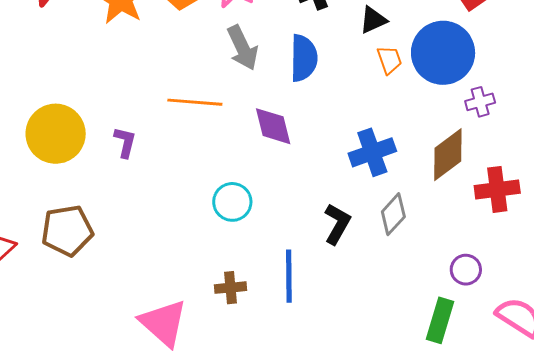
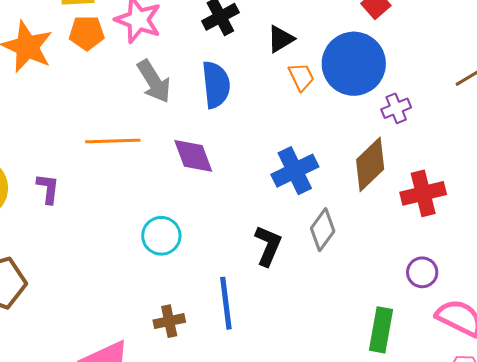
purple circle: (466, 270) -> (422, 272), moved

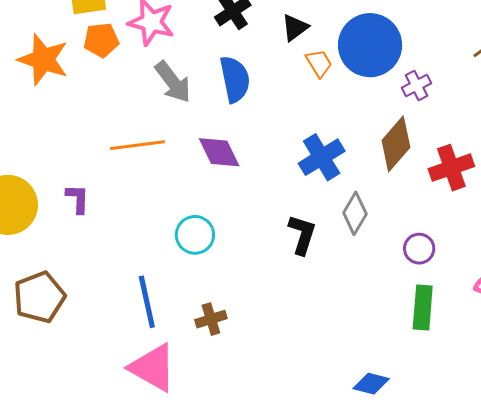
purple circle: (422, 272) -> (419, 249), moved
blue line: (226, 303) -> (147, 302), moved

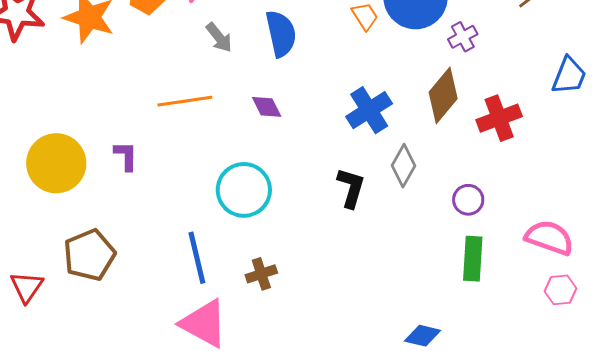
gray arrow: (173, 82) -> (219, 37), size x0.7
purple diamond: (219, 152) -> (267, 107), size x0.7
cyan circle: (195, 235) -> (244, 190), size x1.4

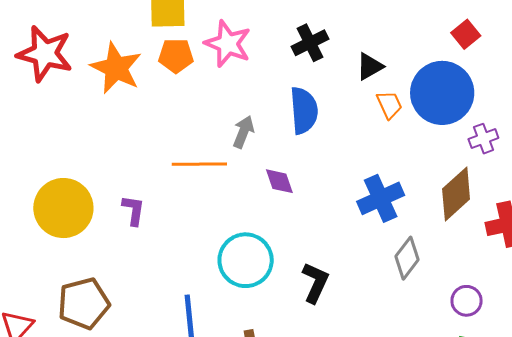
gray arrow: (219, 37) -> (243, 132), moved, turned -128
black L-shape: (351, 188) -> (315, 283), moved

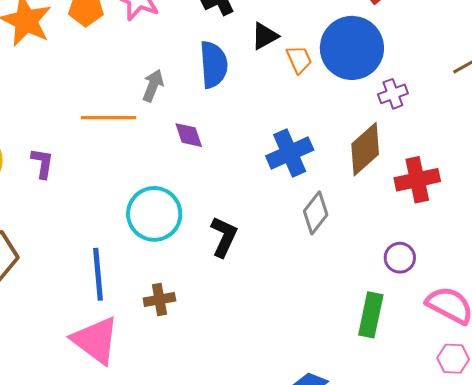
black triangle: (370, 66) -> (265, 36), moved
purple circle: (467, 301) -> (400, 258), moved

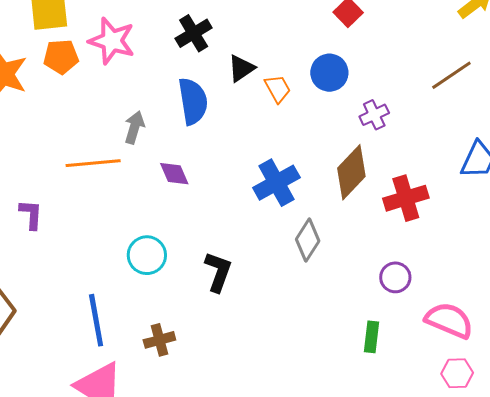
blue circle: (352, 48) -> (329, 73), size x0.6
cyan circle: (154, 214) -> (147, 255), size x0.7
green rectangle: (371, 315) -> (371, 337), size x0.7

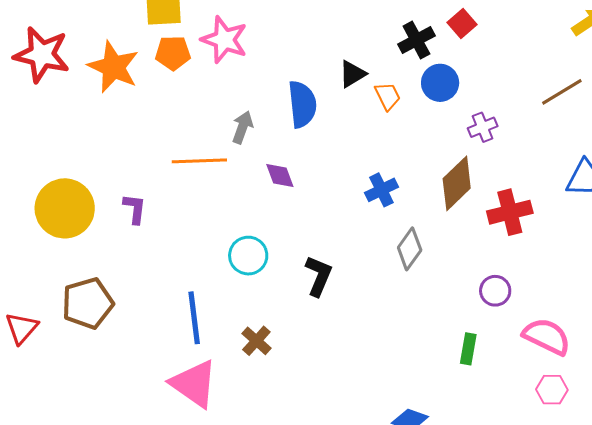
black cross: (194, 33) -> (416, 40), moved
blue cross: (276, 183) -> (381, 190), size x0.7
brown cross: (159, 340) -> (256, 341), turned -36

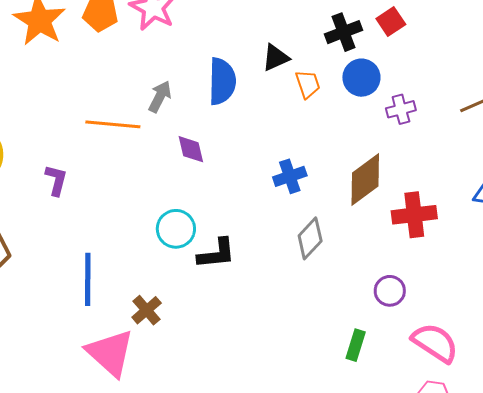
purple cross: (483, 127) -> (401, 109), moved
purple L-shape: (135, 209) -> (56, 180), moved
cyan circle: (248, 256) -> (176, 229), moved
black L-shape: (319, 276) -> (216, 254), turned 54
pink triangle: (194, 384) -> (110, 353), moved

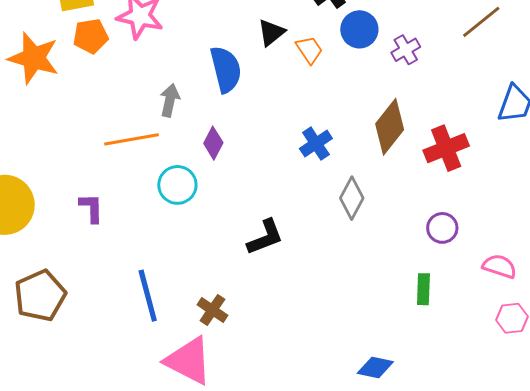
purple diamond: (191, 149) -> (213, 143), turned 56
cyan circle: (176, 229) -> (177, 185), moved
pink semicircle: (435, 343) -> (500, 266), size x0.7

